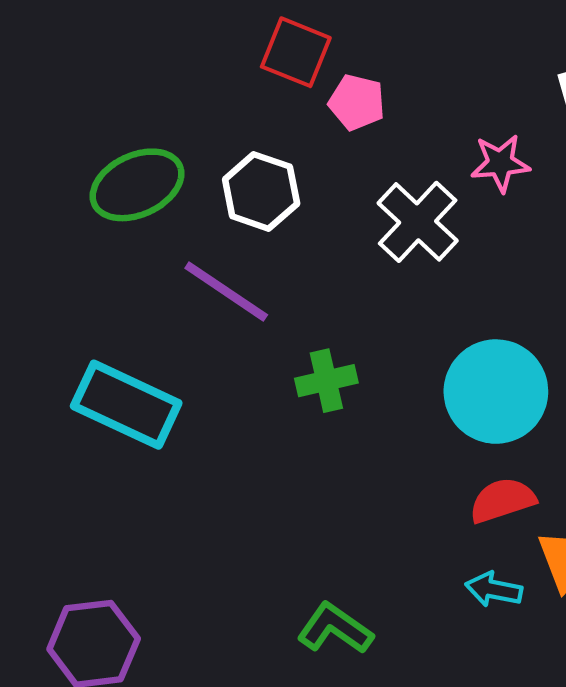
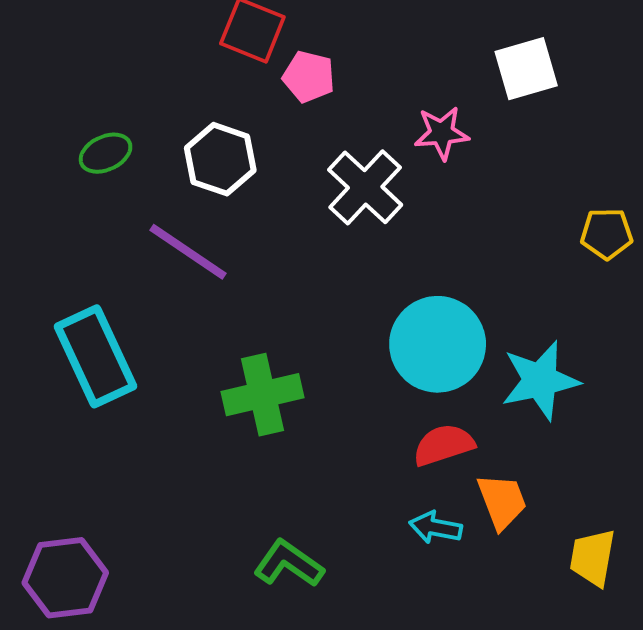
green ellipse: (137, 185) -> (106, 153), size x0.6
green cross: (326, 381) -> (262, 395), moved, size x1.4
cyan rectangle: (126, 405) -> (95, 356), turned 40

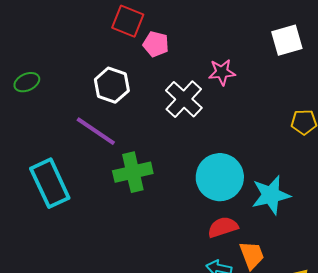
white square: (526, 69) -> (287, 40), moved
green ellipse: (106, 153) -> (27, 82), moved
green cross: (262, 395) -> (133, 172), moved

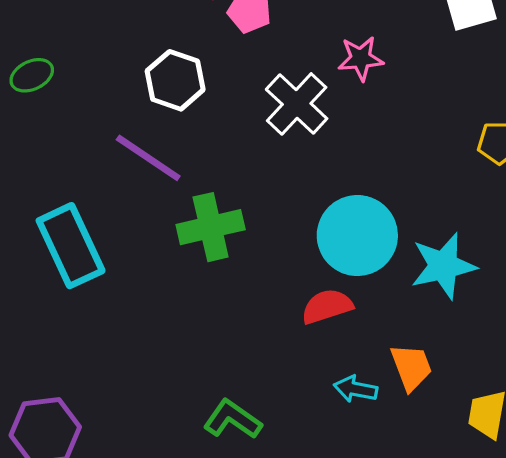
red semicircle: (223, 227) -> (327, 306), moved

